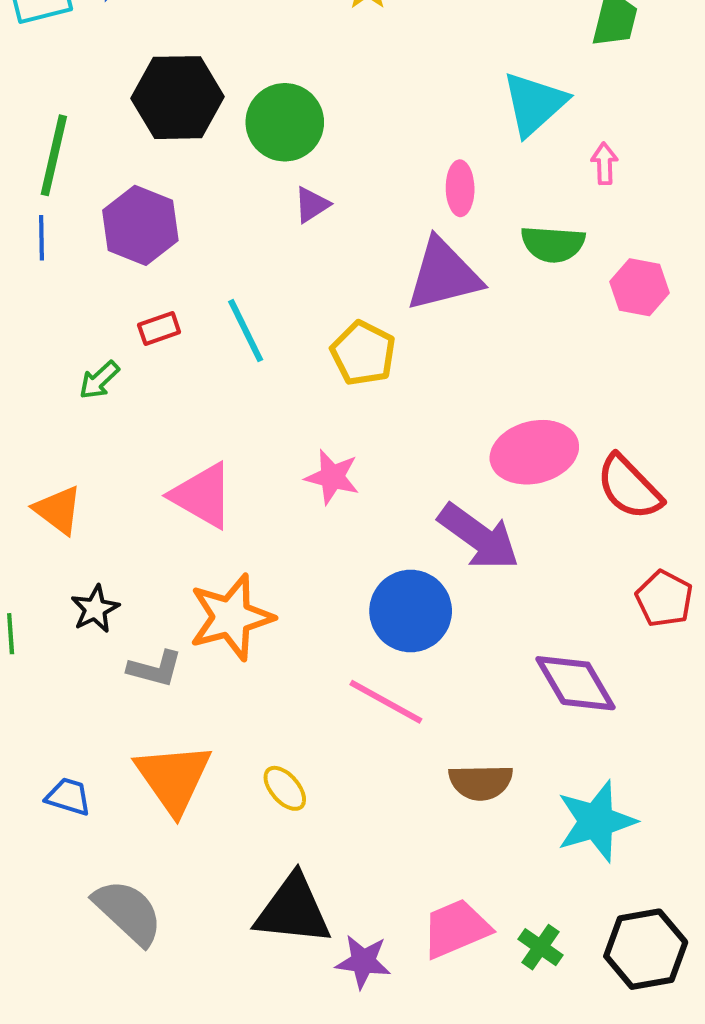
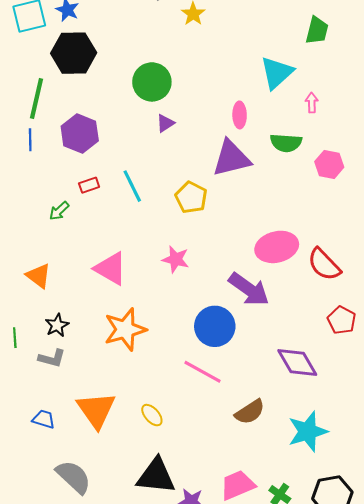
black hexagon: (178, 98) -> (74, 53), moved
gray L-shape: (155, 669) -> (52, 358), moved
brown semicircle: (481, 782) -> (250, 412), turned -32

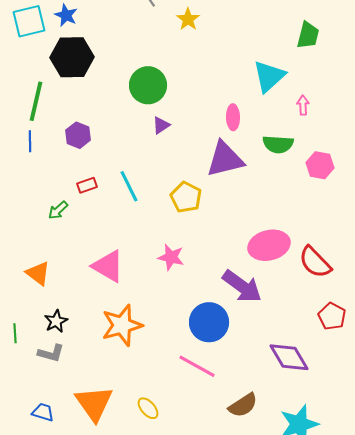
purple hexagon: (80, 134) -> (78, 135), size x0.7

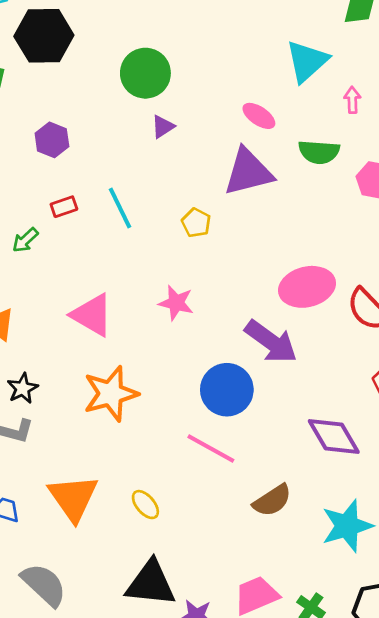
pink ellipse: (233, 117) -> (259, 116), turned -55
yellow pentagon: (186, 197) -> (196, 223), size x0.7

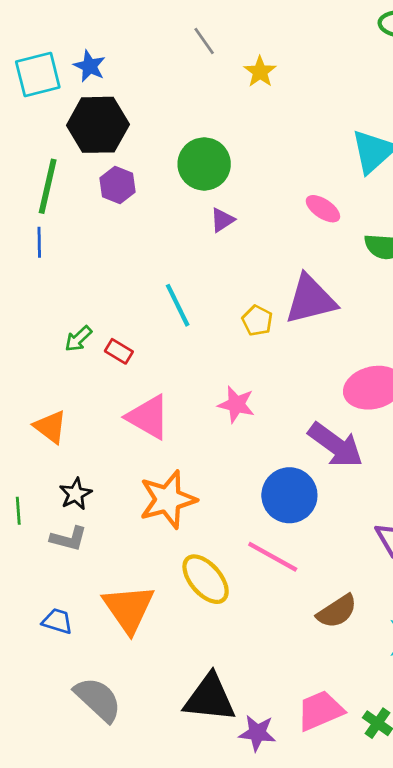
purple hexagon: (52, 140) -> (117, 185), moved
purple triangle: (248, 172) -> (310, 300), moved
red rectangle: (64, 207) -> (119, 351), moved, turned 50
yellow ellipse: (145, 505) -> (206, 579), moved, size x1.6

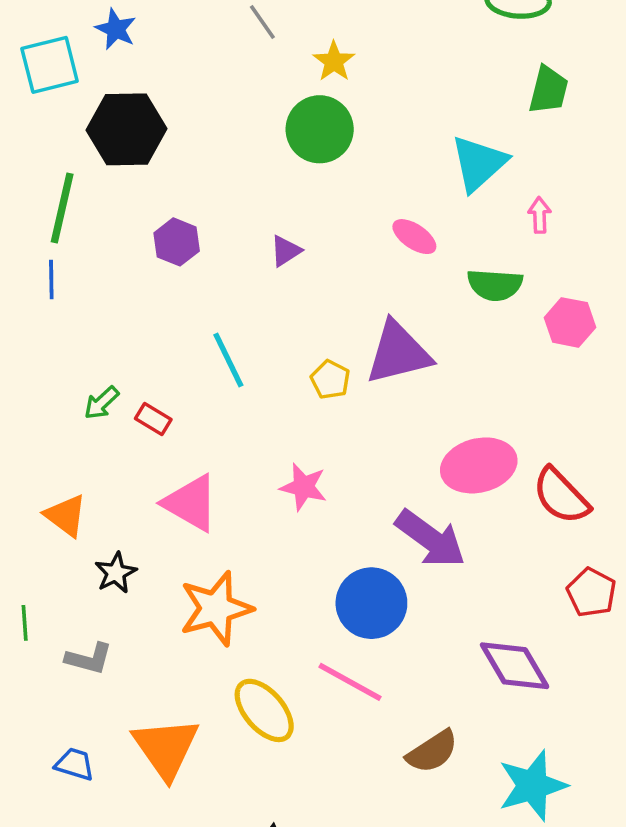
blue star: (90, 66) -> (116, 29), moved
green circle: (204, 164) -> (320, 129), moved
purple hexagon: (117, 185) -> (177, 242), moved
black star: (76, 494) -> (116, 573), moved

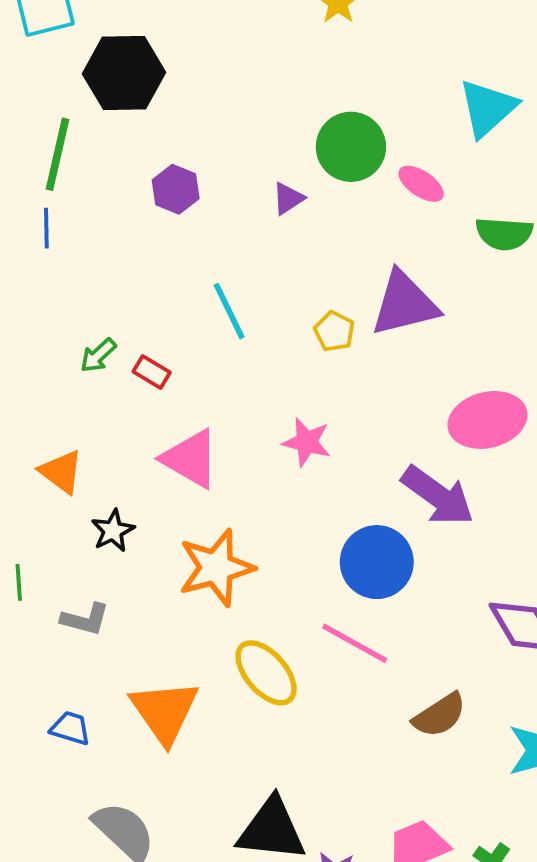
green circle: (320, 129) -> (351, 147), moved

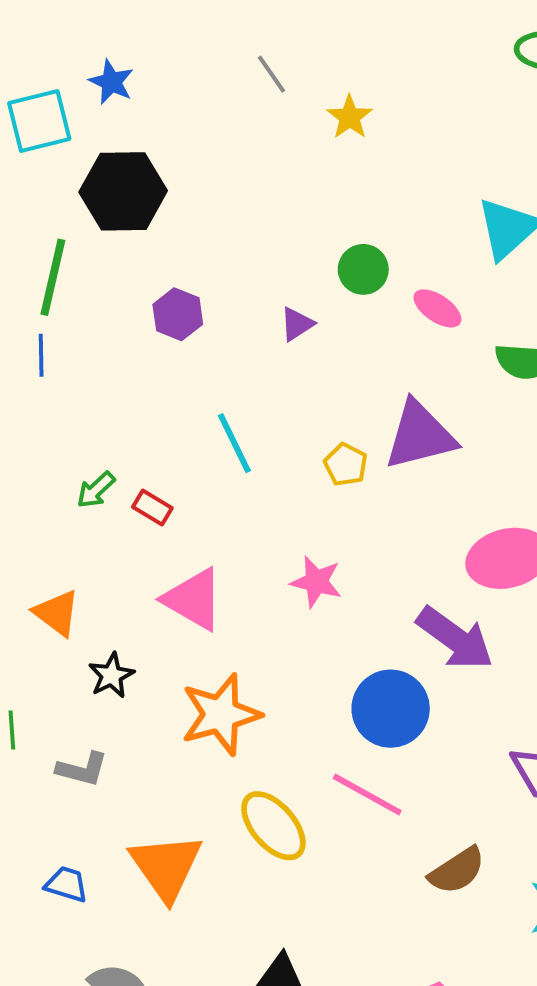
green circle: (351, 147) -> (363, 269), size x0.7

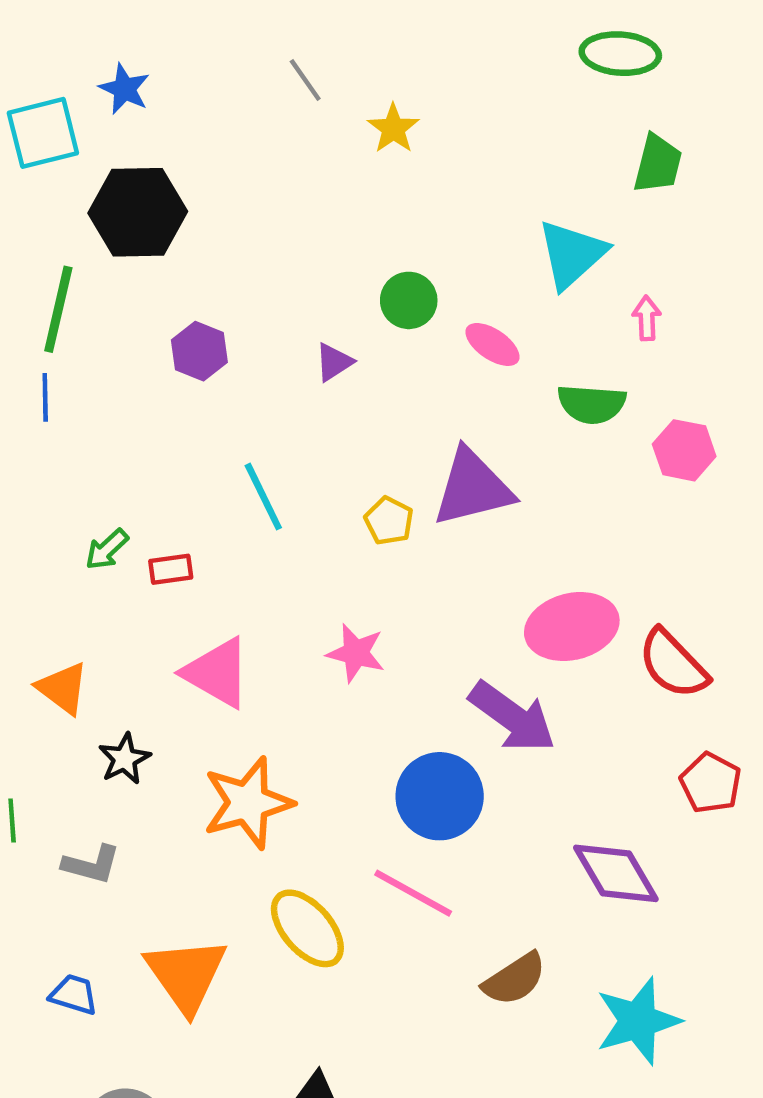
red rectangle: (152, 508) -> (171, 569), turned -39

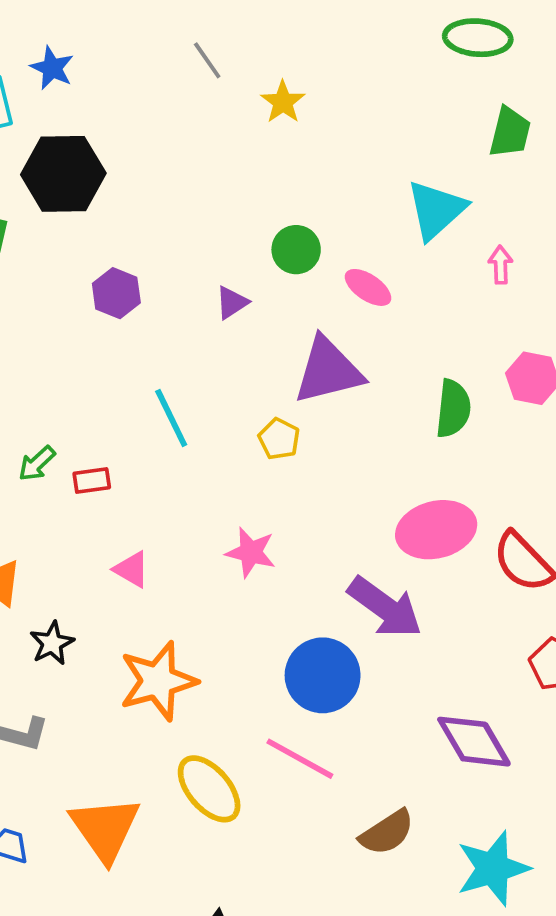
green semicircle: (592, 404) -> (453, 409), moved, turned -88
purple triangle: (473, 488) -> (328, 371), moved
pink triangle: (217, 673) -> (131, 569), size x0.6

